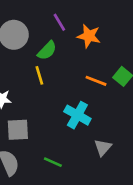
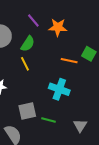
gray square: (18, 130) -> (27, 111), moved
gray triangle: (103, 147) -> (80, 126), moved
green line: (53, 162) -> (48, 120), moved

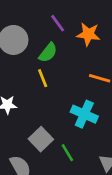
gray square: (27, 111) -> (41, 139), turned -36
green line: (48, 120) -> (67, 153), turned 40

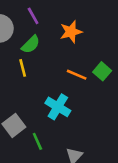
purple line: (58, 23) -> (33, 16), moved
orange star: (88, 34) -> (71, 32), turned -30

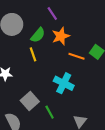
purple line: (33, 16) -> (52, 14), moved
orange star: (71, 32) -> (61, 36), moved

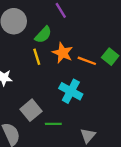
orange star: (61, 36) -> (63, 53), moved, turned -30
green line: (50, 112) -> (53, 124), turned -64

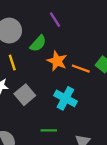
yellow line: (37, 57) -> (12, 63), moved
gray square: (31, 110) -> (25, 95), moved

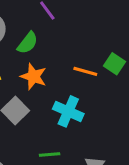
orange star: (57, 61) -> (34, 76), moved

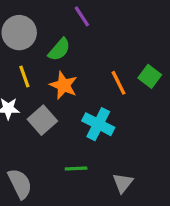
orange line: (85, 71) -> (119, 83), turned 45

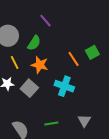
green square: (150, 76) -> (92, 52), turned 32
green line: (76, 168) -> (51, 124), moved

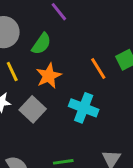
orange star: (40, 65) -> (49, 76), turned 30

